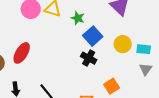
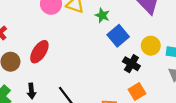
black cross: (89, 58) -> (131, 64), moved

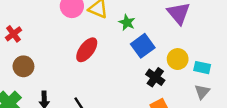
red ellipse: (39, 52) -> (87, 50), moved

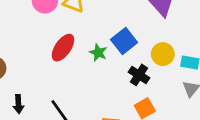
green star: (127, 22) -> (98, 53), moved

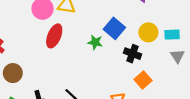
red ellipse: (63, 48) -> (54, 36), moved

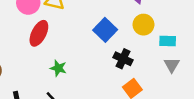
yellow circle: (148, 32) -> (143, 25), moved
green star: (95, 42) -> (58, 68), moved

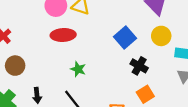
red ellipse: (39, 33) -> (63, 35), turned 55

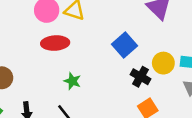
yellow circle: (161, 36) -> (163, 63), moved

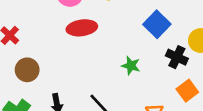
green star: (72, 81) -> (131, 66), moved

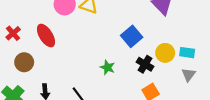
red ellipse: (82, 28) -> (46, 36), moved, turned 60

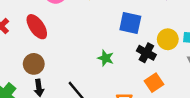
blue square: (132, 36) -> (130, 23), turned -35
brown circle: (24, 62) -> (34, 64), moved

